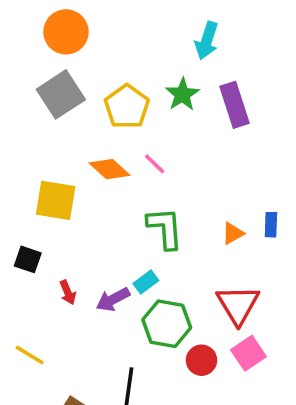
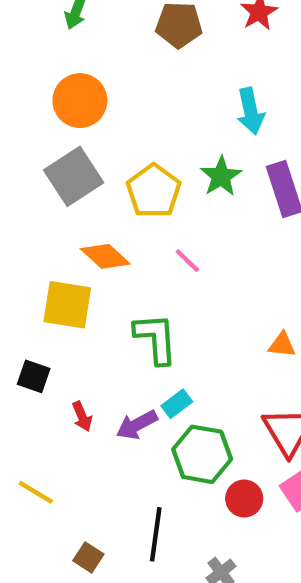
cyan arrow: (207, 41) -> (250, 111), turned -30
orange diamond: (109, 169) -> (105, 256), moved
green L-shape: (165, 228) -> (156, 338), moved
orange triangle: (233, 233) -> (282, 345), turned 35

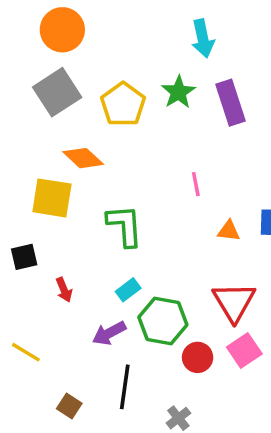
pink line: (187, 261) -> (196, 184), moved, turned 35
black square: (34, 376) -> (24, 257), turned -32
cyan rectangle: (177, 404) -> (128, 290), moved
purple arrow: (137, 425) -> (109, 333), moved

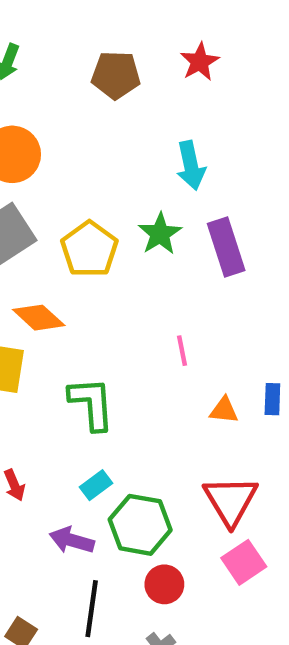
purple arrow: (109, 333) -> (72, 540), turned 44
red circle: (198, 357) -> (164, 584), moved

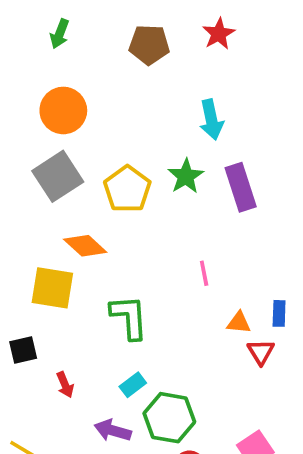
red triangle: (231, 501) -> (261, 352), moved, size x0.6

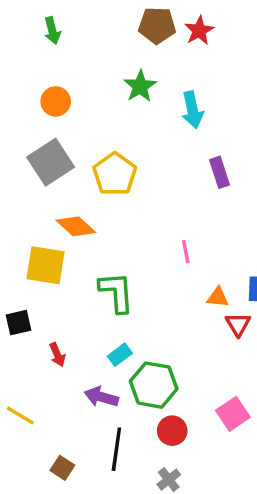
green arrow: (60, 34) -> (52, 31), turned -36
brown pentagon: (149, 45) -> (157, 25), moved
orange circle: (63, 110) -> (56, 101), size x0.7
green star: (186, 176) -> (140, 86), moved
purple rectangle: (241, 187) -> (219, 172), size x0.7

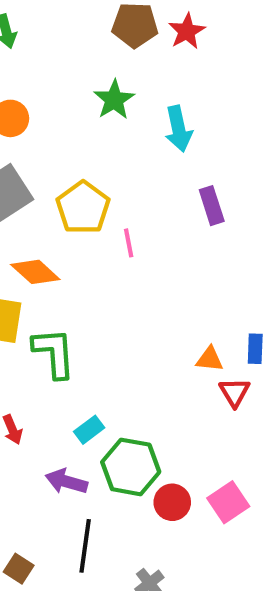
pink line: (186, 252) -> (129, 243), moved
green L-shape: (116, 292) -> (54, 353), moved
red circle: (172, 431) -> (172, 502), moved

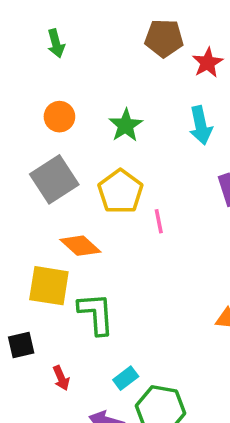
red star: (187, 31) -> (208, 63), moved
green star: (114, 100) -> (126, 125), moved

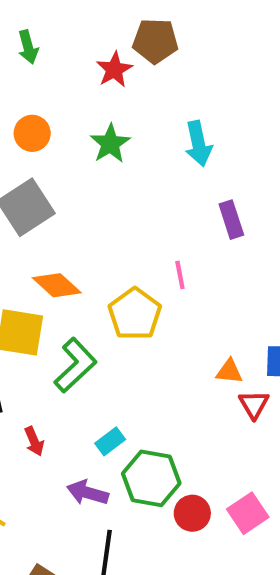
red star: (208, 63) -> (114, 70), moved
yellow pentagon: (120, 192) -> (135, 314), moved
pink line: (159, 221) -> (180, 275), moved
green L-shape: (96, 314) -> (75, 365), turned 51

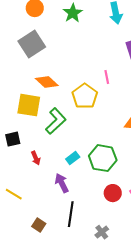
green hexagon: (151, 478) -> (103, 158), moved
purple arrow: (88, 493) -> (62, 183), turned 48

